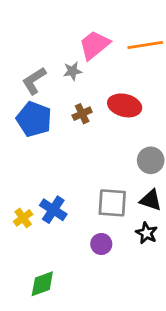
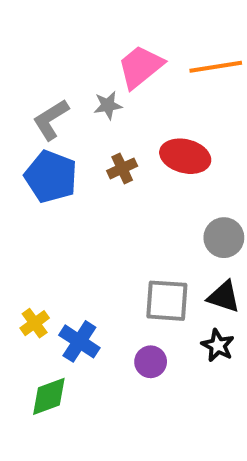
blue cross: (53, 210) -> (79, 341), moved
green diamond: (42, 284) -> (49, 396), moved

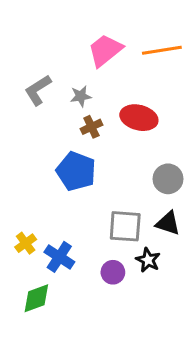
gray star: (108, 105) -> (81, 96), moved
blue pentagon: (51, 177) -> (76, 171), moved
black star: (218, 345) -> (148, 260), moved

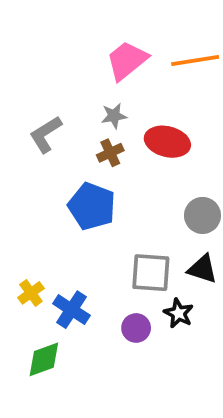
gray L-shape: (38, 90) -> (46, 134), moved
gray star: (81, 96) -> (114, 116), moved

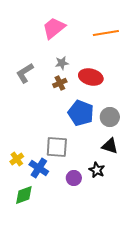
pink trapezoid: (127, 60) -> (54, 28), moved
blue pentagon: (92, 206) -> (81, 113), moved
gray square: (151, 273) -> (57, 147), moved

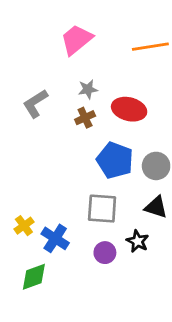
gray square: (57, 147) -> (102, 209), moved

